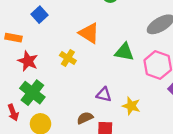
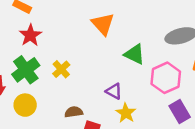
yellow cross: (68, 58) -> (61, 69), moved
purple triangle: (104, 95) -> (114, 91), moved

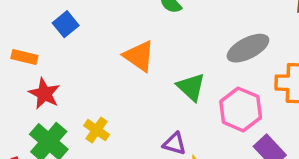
green triangle: (134, 54) -> (191, 87), turned 30

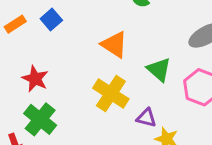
orange rectangle: (24, 57) -> (15, 24), moved, turned -45
yellow cross: (97, 130) -> (111, 94), moved, size x1.6

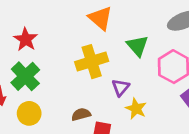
yellow cross: (111, 94) -> (92, 62), turned 32
purple triangle: (146, 118) -> (121, 87), turned 48

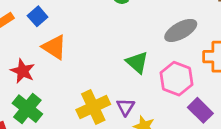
orange triangle: (100, 18) -> (54, 47), moved
yellow cross: (92, 62) -> (93, 107), moved

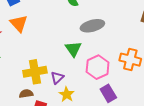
gray ellipse: (181, 30) -> (92, 26), moved

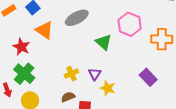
gray ellipse: (92, 26) -> (77, 18), moved
pink hexagon: (98, 67) -> (130, 24), moved
yellow cross: (35, 72) -> (71, 74), size x0.6

